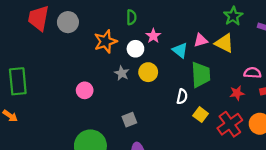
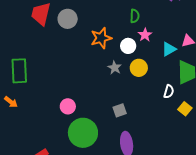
green semicircle: (131, 17) -> (135, 16), moved
cyan triangle: (180, 50) -> (169, 49), turned 49
pink circle: (85, 90) -> (68, 106), moved

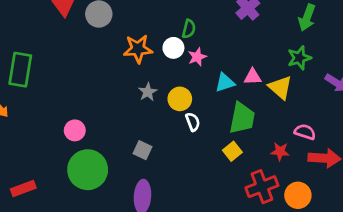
white circle: (128, 46) -> (173, 48), moved
white semicircle: (169, 91) -> (193, 122), moved, turned -48
yellow square: (185, 109) -> (232, 151), moved
gray square: (120, 110) -> (143, 150), turned 32

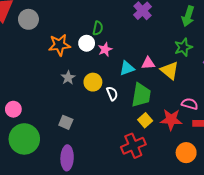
white semicircle: (193, 122) -> (112, 94), moved
yellow square: (232, 151) -> (145, 120), moved
red star: (280, 151) -> (171, 120), size x1.5
red cross: (262, 187) -> (133, 146), moved

